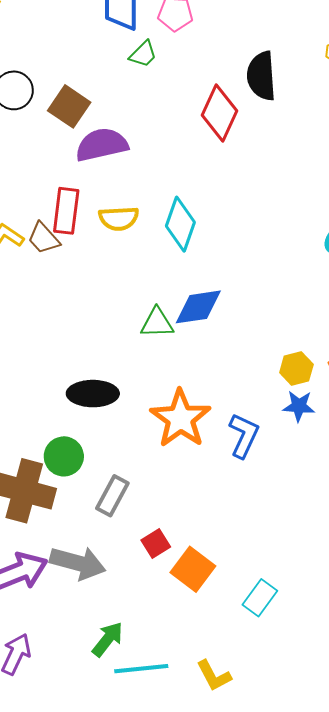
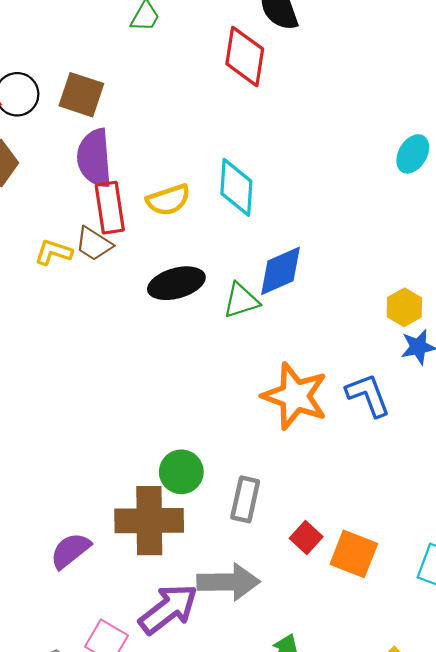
purple semicircle: (102, 145) -> (94, 158), moved, turned -66
black ellipse: (93, 394) -> (176, 283), moved
blue L-shape: (244, 436) -> (368, 395), turned -30

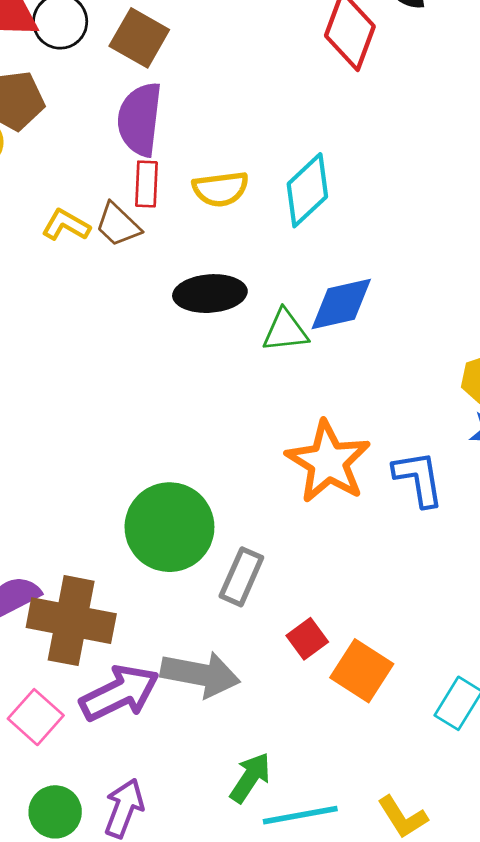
cyan diamond: (236, 187) -> (307, 190), turned 32
red rectangle: (110, 208) -> (146, 184), size x0.7
green circle: (181, 472) -> (169, 527), size x1.6
brown cross: (149, 521) -> (71, 621), moved

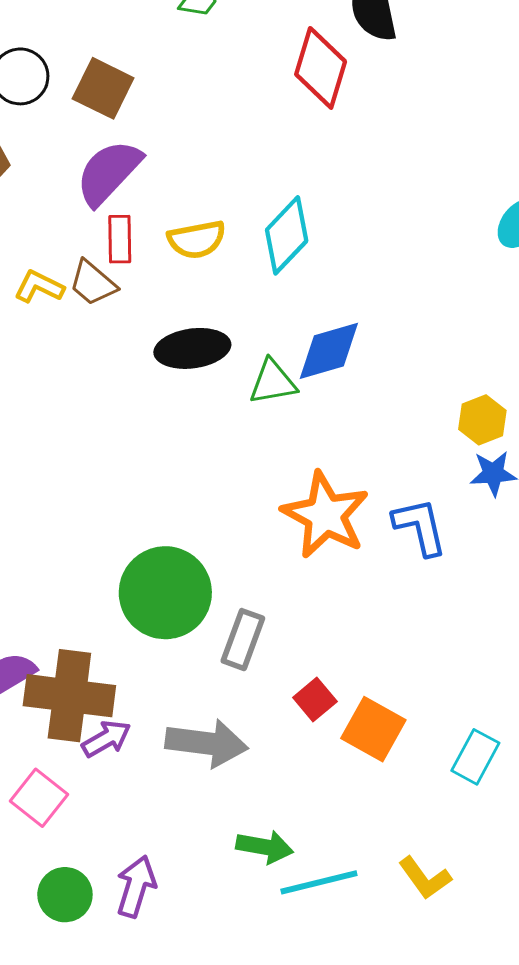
purple semicircle: (140, 119) -> (109, 172), turned 40
purple arrow: (120, 693) -> (106, 739), moved, size x0.6
green arrow: (250, 778) -> (265, 847), turned 70

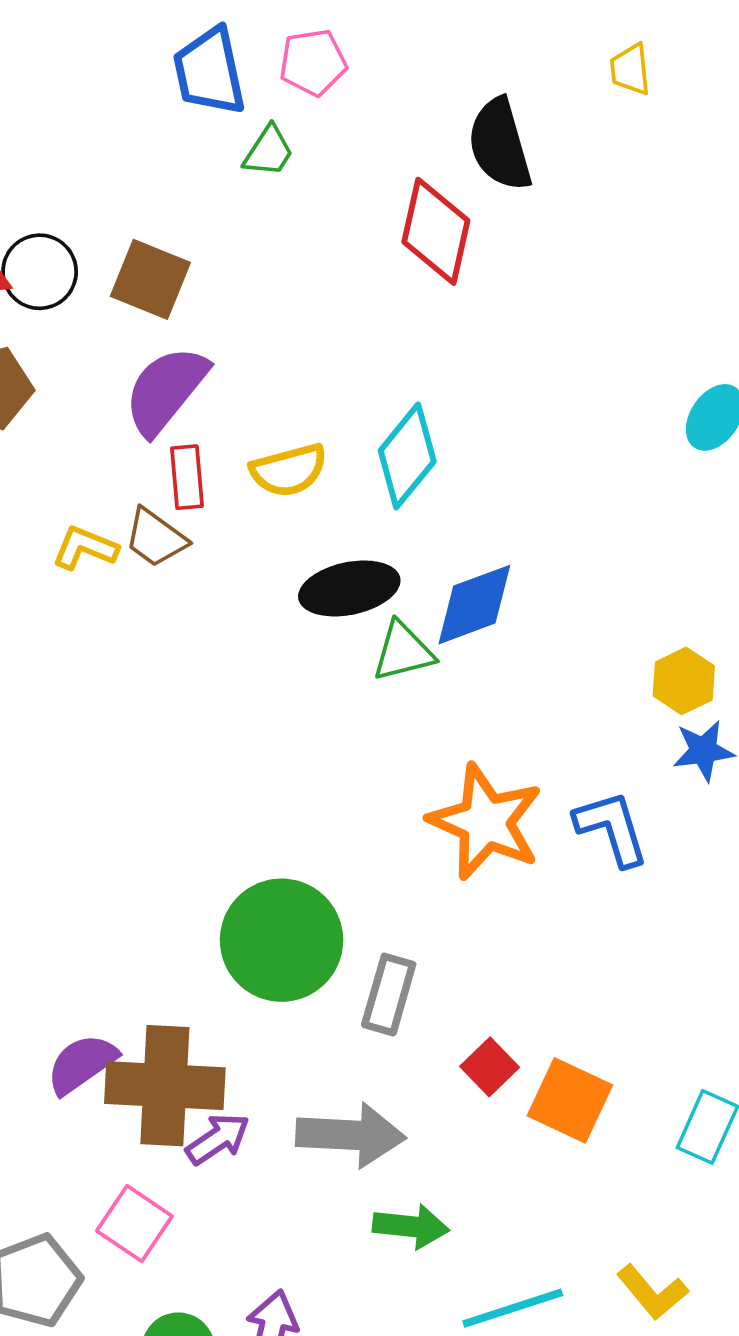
black ellipse: (192, 348) -> (349, 588), moved
green arrow: (265, 847) -> (411, 1226), moved

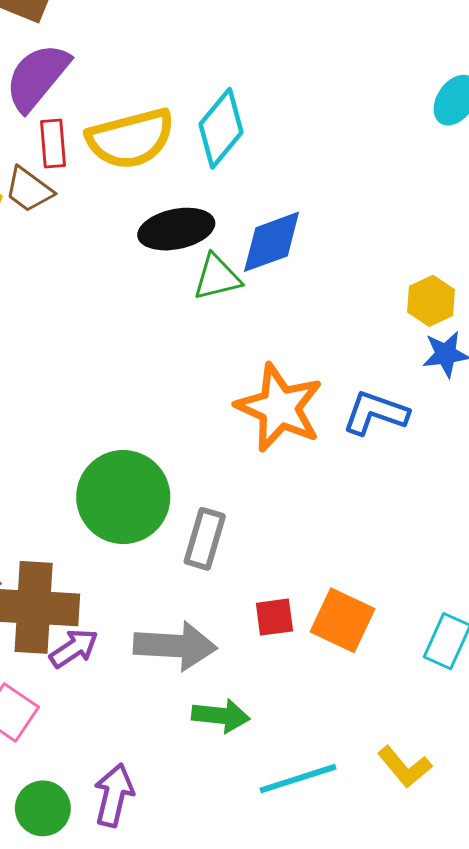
yellow semicircle: (289, 470) -> (131, 139), size x1.5
blue L-shape: (612, 828) -> (375, 413), turned -54
red square: (490, 1067) -> (274, 617), moved, turned 36

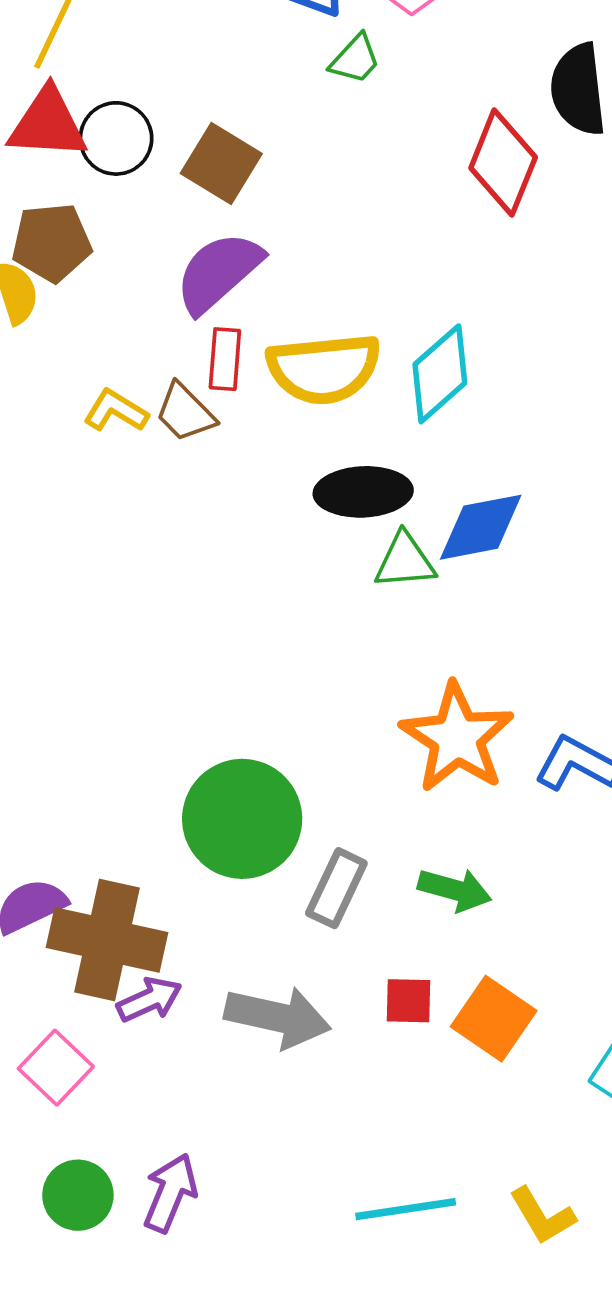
green arrow: (221, 716) -> (455, 890), moved

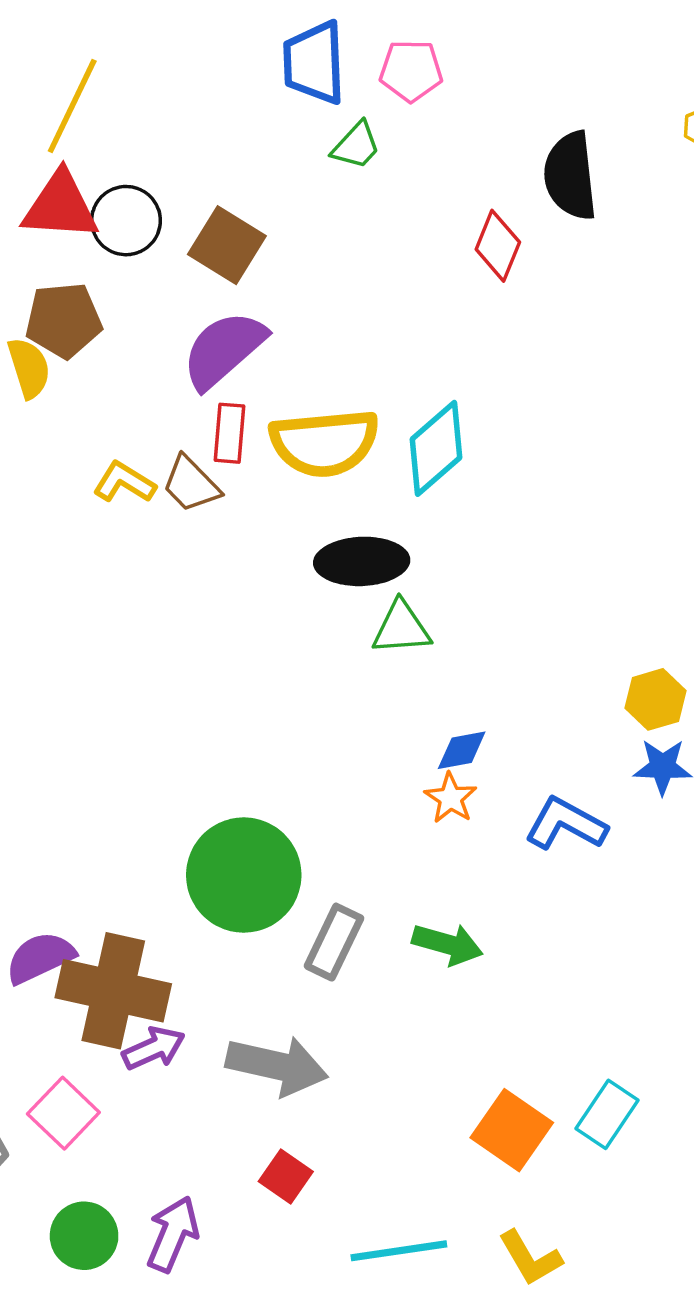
red diamond: (503, 163) -> (498, 246), size x0.7
blue diamond: (481, 527) -> (462, 750), moved, size x0.6
orange star: (457, 738) -> (451, 798), size x0.5
red square: (409, 1001) -> (286, 1177), moved, turned 33
orange square: (494, 1019) -> (512, 1130), moved

